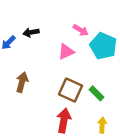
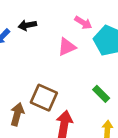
brown arrow: (22, 82) -> (17, 114), moved
brown square: (71, 90) -> (44, 98), moved

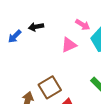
brown square: (44, 98) -> (50, 87), turned 35

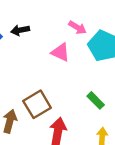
pink triangle: (69, 45) -> (61, 52), turned 49

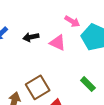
black arrow: (20, 30) -> (31, 37), moved

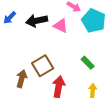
black arrow: (31, 37) -> (37, 21), size x1.5

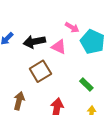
brown square: (43, 66) -> (40, 71), moved

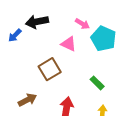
black arrow: (34, 42) -> (37, 22), moved
brown arrow: (19, 101) -> (27, 100), turned 48

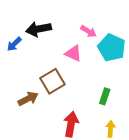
green rectangle: (97, 83) -> (105, 96), turned 64
brown arrow: (27, 100) -> (28, 99), moved

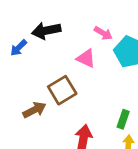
green rectangle: (105, 96) -> (123, 119), moved

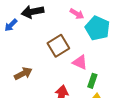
pink triangle: (86, 58) -> (80, 62), moved
brown square: (62, 90) -> (58, 46), moved

